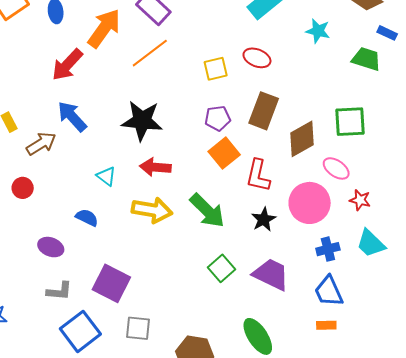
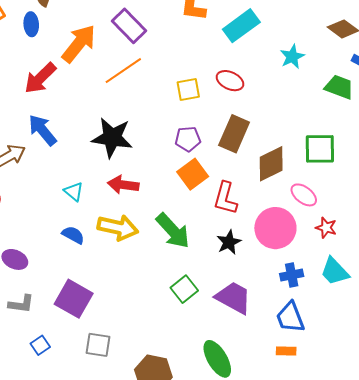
cyan star: (318, 31) -> (292, 57), turned 30
blue semicircle: (87, 218) -> (73, 235), moved
blue square: (80, 331) -> (40, 345), size x0.5

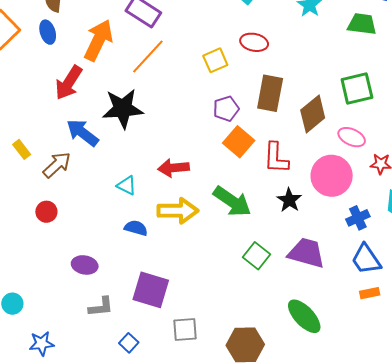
black star: (112, 138) -> (123, 109), moved

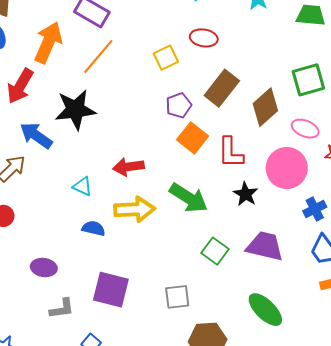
brown rectangle: (270, 93) -> (222, 88), turned 30
gray square: (185, 329) -> (177, 297), moved

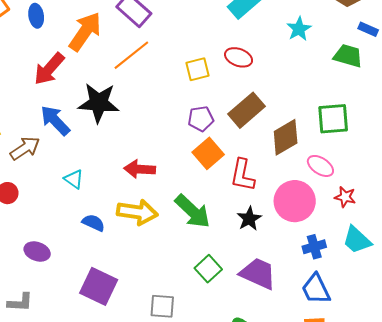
cyan triangle: (82, 186) -> (74, 179), moved
gray L-shape: (62, 309) -> (20, 302), moved

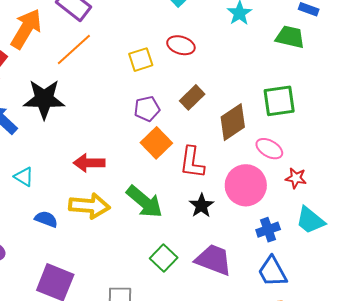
brown rectangle: (247, 110) -> (192, 97), size x0.7

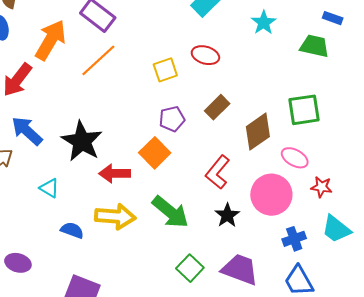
black star: (44, 99) -> (82, 141), moved, turned 30
orange square: (156, 143) -> (155, 153), moved
red L-shape: (192, 162) -> (218, 172), turned 32

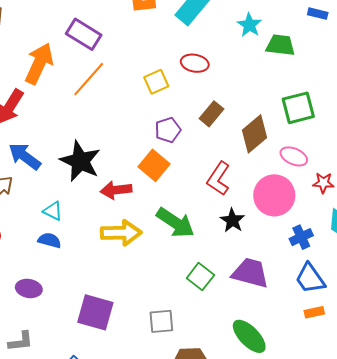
green trapezoid: (314, 46) -> (280, 45), moved
blue semicircle: (72, 230) -> (49, 240), moved

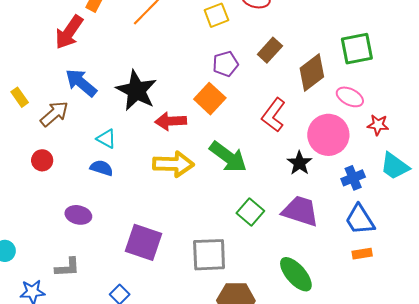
black star: (232, 220) -> (299, 163), moved
gray square: (161, 321) -> (209, 255), size x1.4

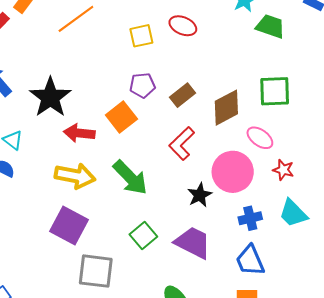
brown rectangle: (270, 50) -> (183, 95), moved
purple square: (144, 242) -> (69, 226), moved

